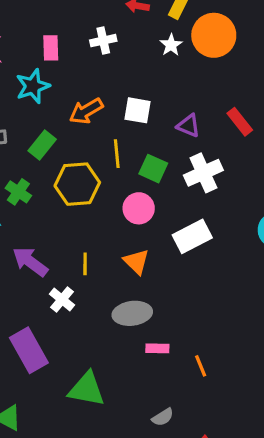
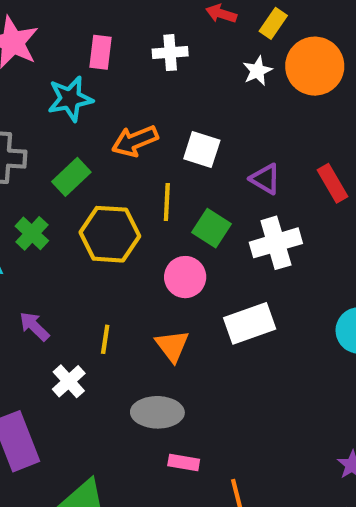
purple arrow: (30, 262) -> (34, 326), size x0.7

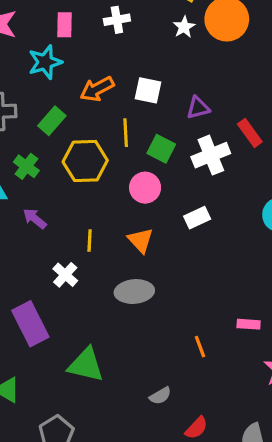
purple triangle: (265, 179) -> (198, 108), turned -40
red rectangle: (332, 183) -> (250, 133), moved
white rectangle: (250, 323) -> (197, 218), size x0.7
purple arrow: (34, 326) -> (35, 219), moved
pink rectangle: (184, 463) -> (249, 324), moved

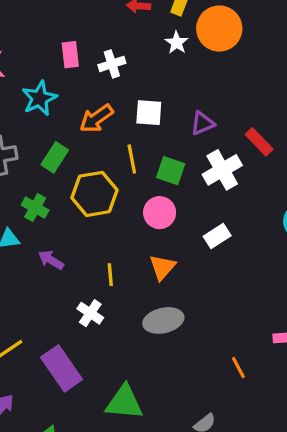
white cross: (117, 20) -> (112, 64), moved
pink rectangle: (65, 25) -> (70, 55), moved
orange triangle: (141, 240) -> (162, 267), turned 32

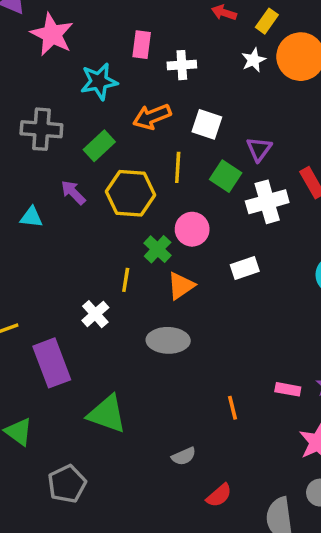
purple triangle: (202, 123) -> (259, 149), turned -45
green square: (171, 171) -> (226, 176), moved
green cross: (35, 208) -> (158, 249), moved
purple arrow: (51, 260) -> (73, 192), moved

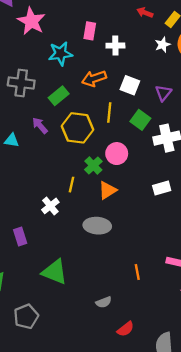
purple triangle: (259, 149) -> (163, 93), moved
white rectangle: (245, 268) -> (162, 188), moved
purple rectangle: (52, 363) -> (20, 237), size x0.6

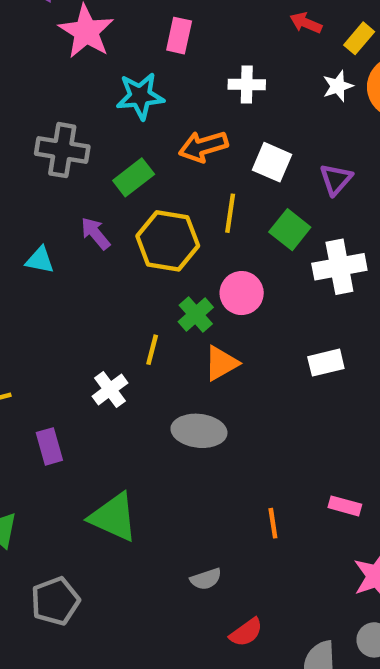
pink rectangle: (90, 31) -> (179, 36), moved

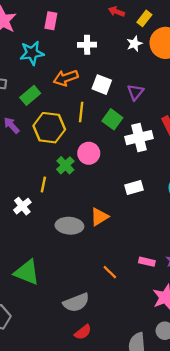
orange triangle: (221, 363) -> (99, 217), moved
orange line: (273, 523) -> (110, 272), turned -35
gray semicircle: (206, 579) -> (76, 303), size x1.6
red semicircle: (246, 632) -> (83, 332), moved

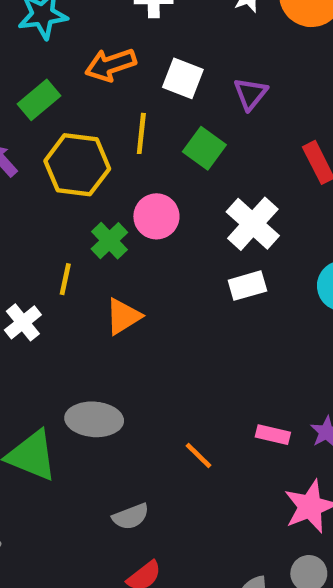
white cross: (139, 138) -> (253, 224), moved, turned -35
orange triangle: (99, 217) -> (123, 316), moved
gray ellipse: (69, 226) -> (94, 419), moved
gray semicircle: (76, 303) -> (131, 517), size x0.7

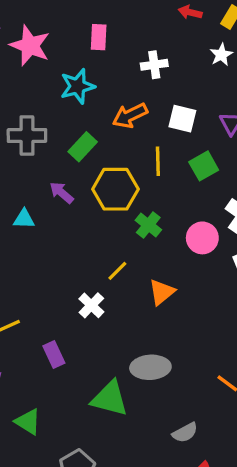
green square: (204, 148) -> (204, 166), turned 32
pink circle: (156, 216) -> (202, 238), moved
green cross: (109, 241) -> (148, 225), moved
yellow line: (65, 279) -> (117, 271), turned 40

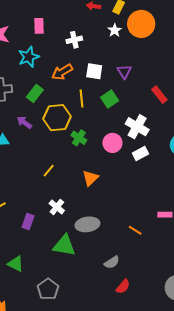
yellow line: (117, 271) -> (49, 171), moved
white cross: (91, 305) -> (57, 207), moved
purple rectangle: (54, 355) -> (28, 222), turned 49

